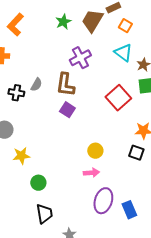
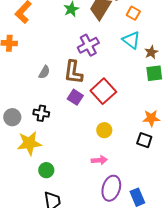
black cross: (16, 93) -> (41, 113), moved
red square: (118, 98) -> (103, 91), moved
yellow circle: (95, 151) -> (104, 130), moved
yellow star: (21, 156) -> (29, 143), size x1.4

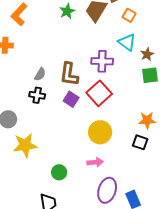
purple cross: (88, 45) -> (102, 61), moved, turned 30
black cross: (41, 113) -> (37, 95), moved
yellow circle: (104, 130) -> (100, 132), size x1.5
green circle: (46, 170) -> (59, 172), moved

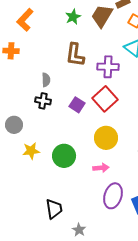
gray semicircle: (40, 74) -> (46, 80), turned -32
brown L-shape: (69, 74) -> (75, 55), moved
yellow star: (25, 145) -> (31, 151), size x0.7
green circle: (59, 172) -> (64, 156), moved, size x1.5

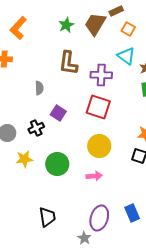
red square: (105, 99) -> (98, 107), turned -30
black cross: (43, 101) -> (36, 128), moved, turned -35
purple square: (77, 105) -> (58, 113), moved
purple ellipse: (113, 196) -> (99, 218), moved
gray star: (79, 230) -> (84, 238), moved

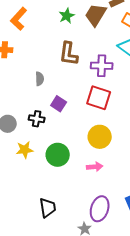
black cross: (36, 128) -> (37, 119), turned 35

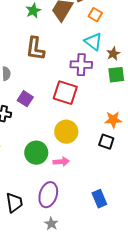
purple cross: (102, 66) -> (81, 65), moved
green circle: (58, 155) -> (36, 153), moved
purple ellipse: (100, 209) -> (48, 195), moved

